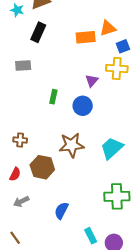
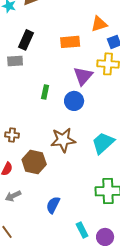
black rectangle: (38, 32) -> (26, 40), moved
orange rectangle: (86, 37) -> (70, 42), moved
purple triangle: (92, 81) -> (83, 76), size x1.5

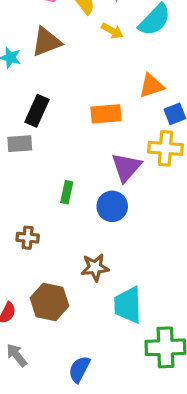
brown cross: (12, 135) -> (28, 238), moved
brown star: (63, 140) -> (95, 267), size x0.7
cyan trapezoid: (103, 143) -> (128, 305), moved, turned -50
gray arrow: (13, 196) -> (17, 355), turned 77

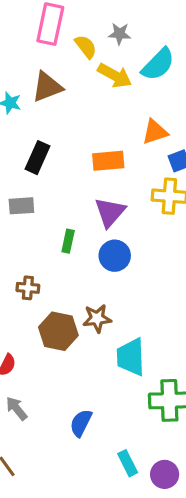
yellow arrow: (112, 31) -> (115, 76), size x1.5
gray rectangle: (20, 144) -> (21, 206), moved
purple triangle: (126, 167) -> (110, 212), moved
brown hexagon: (50, 302) -> (58, 331), moved

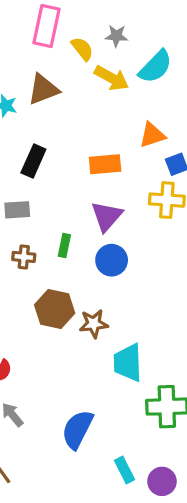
brown cross: (28, 288) -> (24, 257), moved
brown hexagon: (58, 331) -> (55, 309), moved
blue semicircle: (81, 423) -> (77, 429), size x1.4

